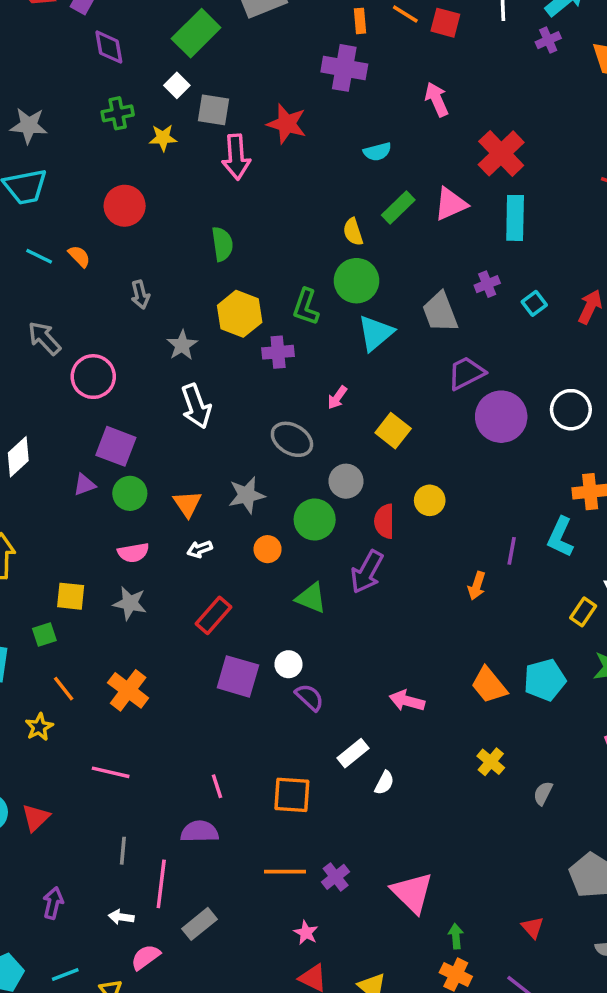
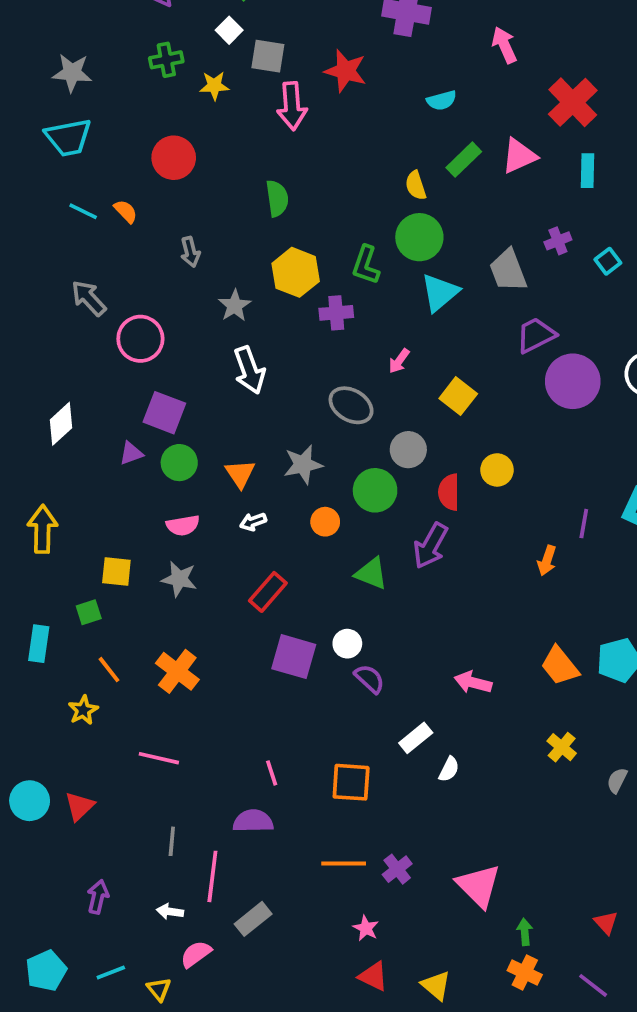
cyan rectangle: (515, 218) -> (588, 171), size x0.7

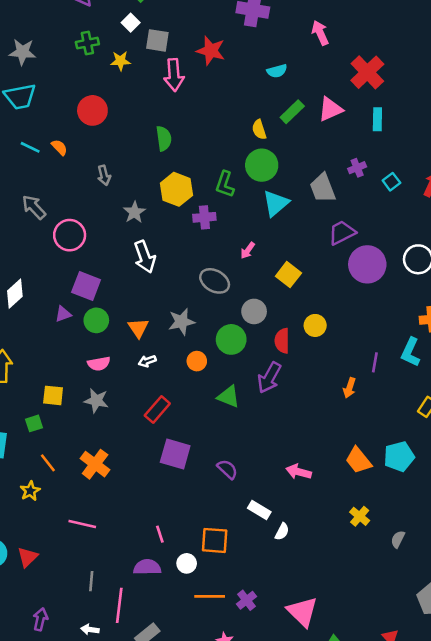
white circle: (347, 644) -> (187, 563), moved
white rectangle: (416, 738) -> (259, 510), turned 70

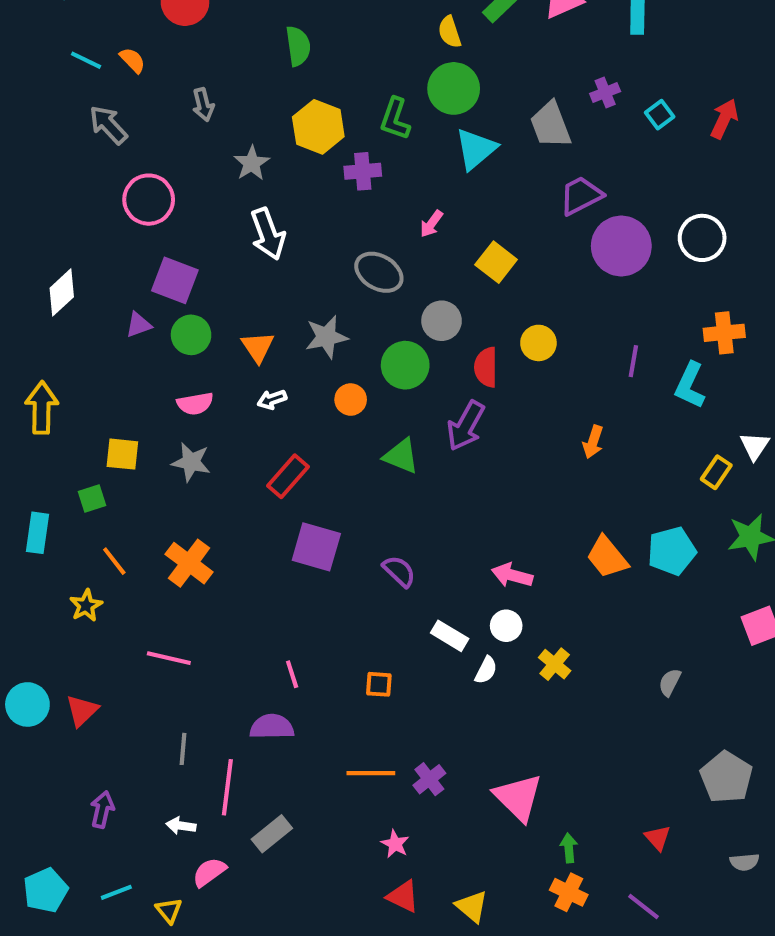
gray arrow: (34, 207) -> (108, 125), moved
purple line: (375, 362) -> (633, 361), moved
yellow cross: (360, 516) -> (555, 664), moved
orange square: (215, 540) -> (379, 684), size x0.6
white circle: (187, 563) -> (506, 626), moved

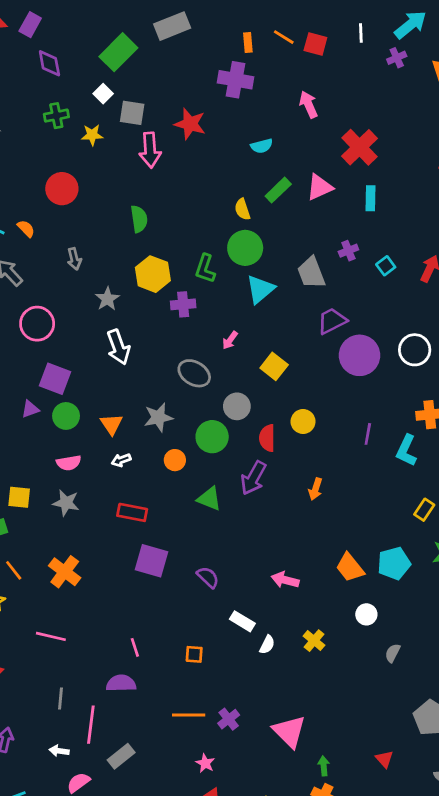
orange arrow: (593, 442) -> (315, 489), moved
red rectangle: (288, 476) -> (132, 512), turned 60
white circle: (506, 626) -> (366, 614), moved

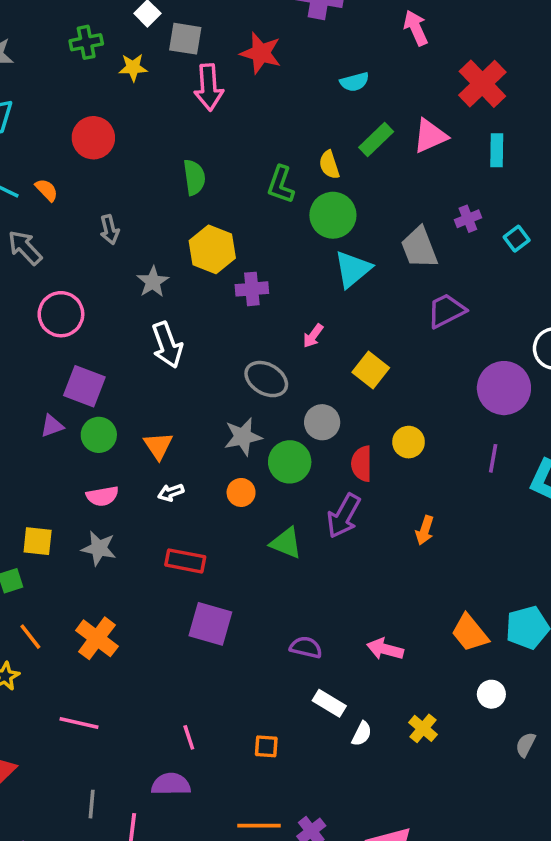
green L-shape: (205, 269) -> (281, 185), moved
purple circle: (360, 355) -> (504, 388), moved
gray star: (158, 417) -> (243, 437), moved
purple semicircle: (208, 577) -> (306, 647), moved, turned -30

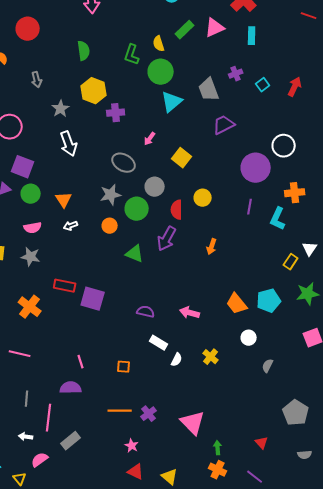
red rectangle: (185, 561) -> (65, 286), moved

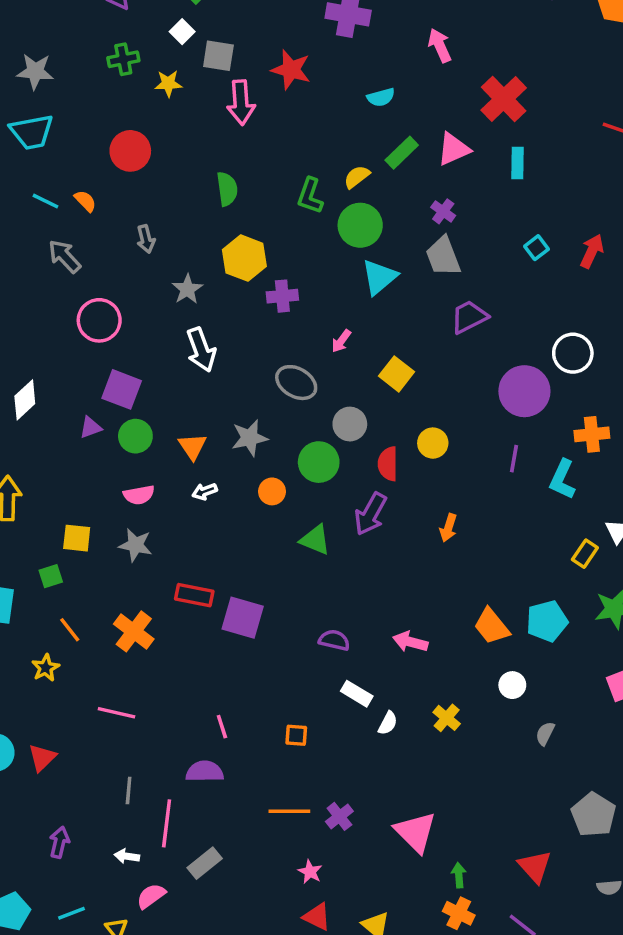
yellow semicircle: (159, 44) -> (357, 177), turned 70
purple cross: (236, 74) -> (443, 211), moved, turned -32
gray star: (111, 195) -> (250, 438), moved
red triangle: (262, 443) -> (535, 867), size x1.5

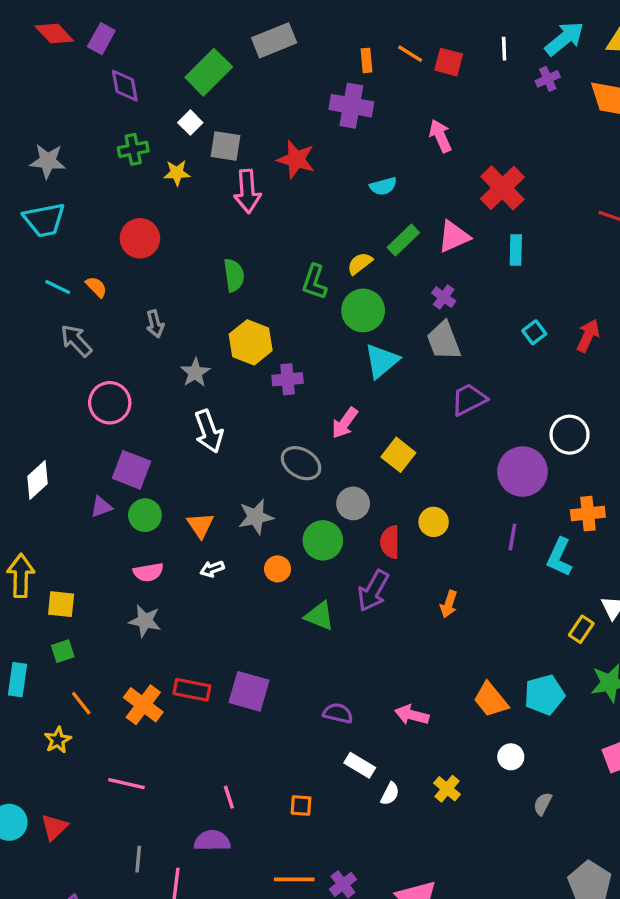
pink arrow: (341, 341) -> (345, 423), size x1.4
yellow square: (77, 538) -> (61, 604), moved
red rectangle: (194, 595) -> (192, 690), moved

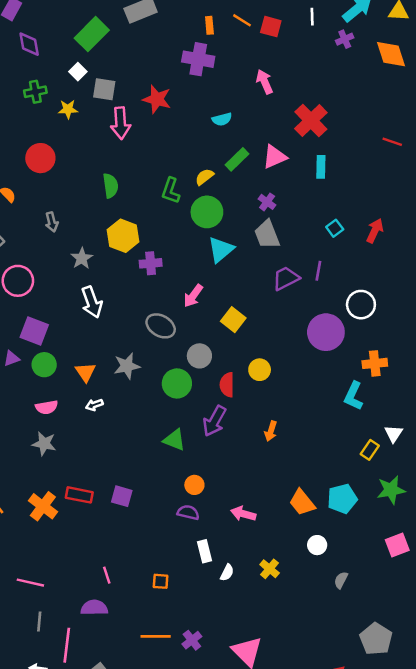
purple line: (512, 537) -> (318, 271), moved
orange circle: (278, 569) -> (194, 485), moved
purple square: (249, 691) -> (122, 496), size x0.7
white rectangle: (360, 765) -> (204, 551), turned 45
pink line: (126, 784) -> (30, 583), moved

